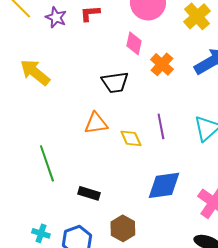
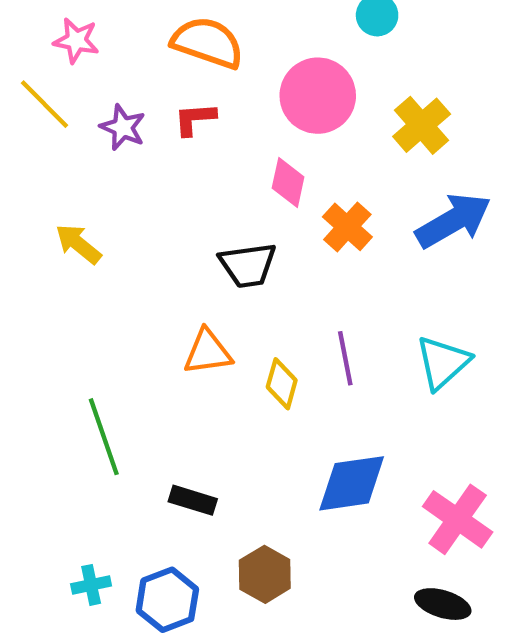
yellow arrow: (35, 72) -> (78, 244), size x0.7
yellow diamond: (131, 138) -> (282, 384), turned 40
cyan cross: (41, 233) -> (91, 585), turned -30

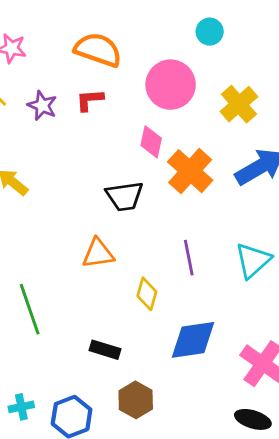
orange cross: (347, 227) -> (190, 171), size x1.4
yellow diamond: (282, 384) -> (147, 294), moved
black rectangle: (193, 500) -> (105, 350), moved

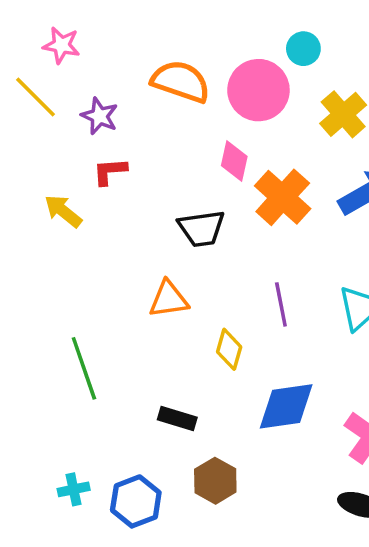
cyan circle: (210, 32) -> (303, 49), moved
orange semicircle: (98, 50) -> (181, 81), moved
red L-shape: (90, 100) -> (110, 171), moved

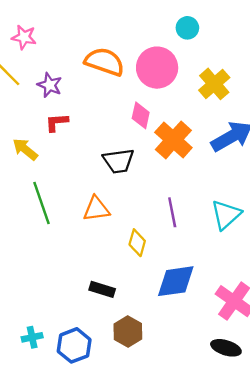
cyan circle: (303, 49) -> (187, 28), moved
green line: (84, 368) -> (41, 203), moved

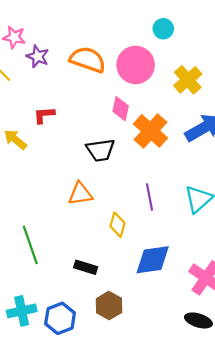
purple star: (50, 85) -> (38, 56), moved
green line: (41, 203) -> (30, 245), moved
cyan cross: (32, 337) -> (22, 311), size x1.5

